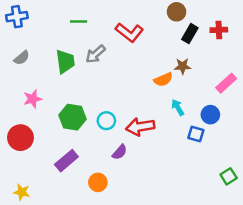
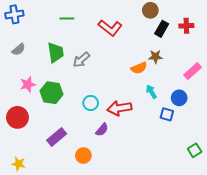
gray arrow: (95, 54) -> (81, 60), moved
green hexagon: (72, 117) -> (51, 93), moved

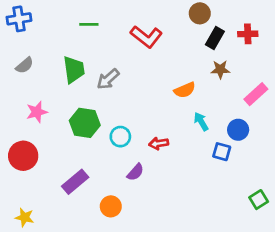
brown star: (155, 57) -> (220, 69), moved
green hexagon: (51, 93) -> (85, 123), moved
red arrow: (119, 108) -> (159, 143), size x0.6

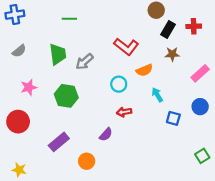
red L-shape: (146, 37) -> (126, 47), moved
blue circle: (238, 130) -> (200, 107), moved
cyan circle: (120, 137) -> (119, 84), moved

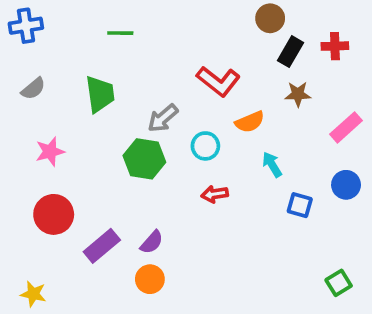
gray arrow: (84, 62) -> (163, 118), moved
green hexagon: (66, 96) -> (144, 159), moved
red circle: (18, 122) -> (54, 214), moved
purple semicircle: (106, 134) -> (152, 242), moved
green square: (202, 156) -> (339, 283), moved

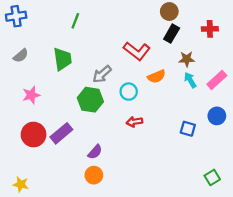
green line: (120, 33) -> (75, 21), turned -70
black rectangle: (291, 52) -> (172, 34), moved
cyan arrow: (272, 164) -> (190, 80), moved
purple rectangle: (102, 246) -> (61, 133), moved

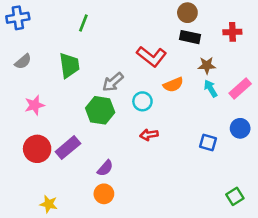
black rectangle: (172, 34) -> (190, 37), turned 72
yellow star: (21, 184) -> (49, 204), moved

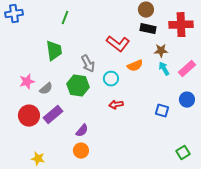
red cross: (232, 32) -> (181, 25), size x1.6
gray semicircle: (23, 62) -> (46, 89), moved
gray arrow: (113, 82) -> (88, 64), turned -78

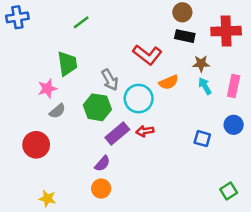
green line: (65, 18) -> (81, 22), turned 32
pink rectangle: (187, 69) -> (234, 86), turned -36
cyan circle: (111, 79) -> (139, 99), size x1.5
pink star: (27, 82) -> (47, 89), moved
purple rectangle: (53, 115) -> (117, 134), moved

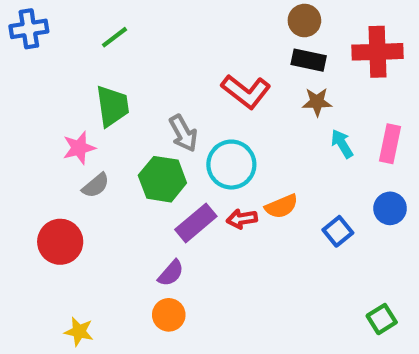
green line: (81, 22) -> (114, 37), moved
brown star: (201, 64) -> (317, 102), moved
orange semicircle: (169, 82) -> (281, 206), moved
blue square: (202, 139) -> (338, 231), turned 35

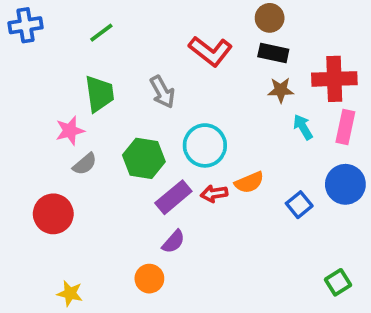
red cross: (378, 52) -> (334, 79), moved
red L-shape: (246, 91) -> (210, 51), moved
gray arrow: (183, 133) -> (162, 92), moved
blue circle: (390, 208) -> (345, 184), size x1.4
purple semicircle: (171, 273) -> (173, 242), moved

